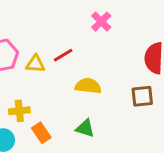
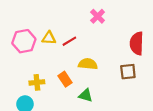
yellow triangle: (35, 64) -> (49, 38), moved
orange rectangle: (41, 133) -> (65, 79), moved

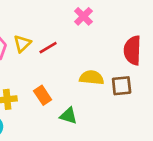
yellow triangle: (49, 38) -> (22, 44), turned -48
yellow semicircle: (88, 64) -> (92, 78), moved

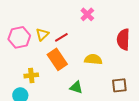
brown square: (122, 86) -> (119, 85), moved
orange rectangle: (43, 95) -> (57, 59), moved, size x1.5

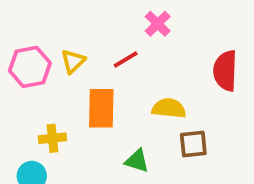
red line: (61, 37) -> (126, 59), moved
orange rectangle: (57, 59) -> (101, 108), turned 35
brown square: (119, 85) -> (193, 144), moved

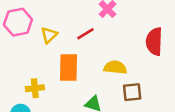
pink hexagon: (30, 67) -> (18, 22), moved

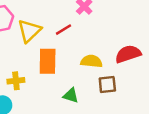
yellow triangle: (49, 35) -> (29, 31), size x1.5
red semicircle: (154, 42) -> (128, 54), moved, turned 70

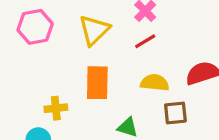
red line: (63, 30) -> (145, 41), moved
yellow triangle: (29, 31) -> (94, 30), moved

